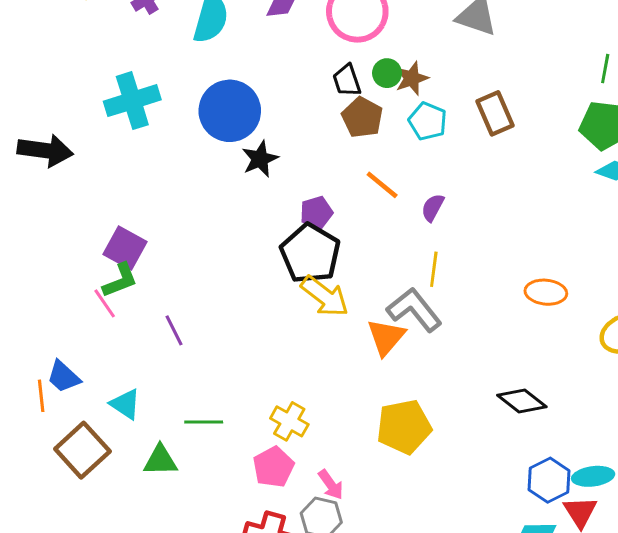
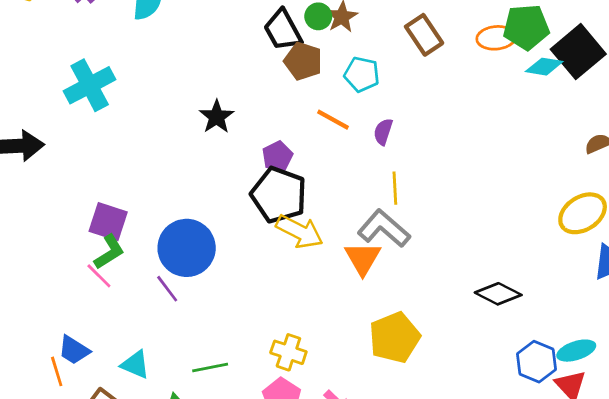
black trapezoid: (347, 81) -> (283, 30), size x1.4
blue circle: (230, 111) -> (187, 248), moved
cyan pentagon: (428, 121) -> (362, 74), moved
orange ellipse: (546, 292) -> (496, 38), moved

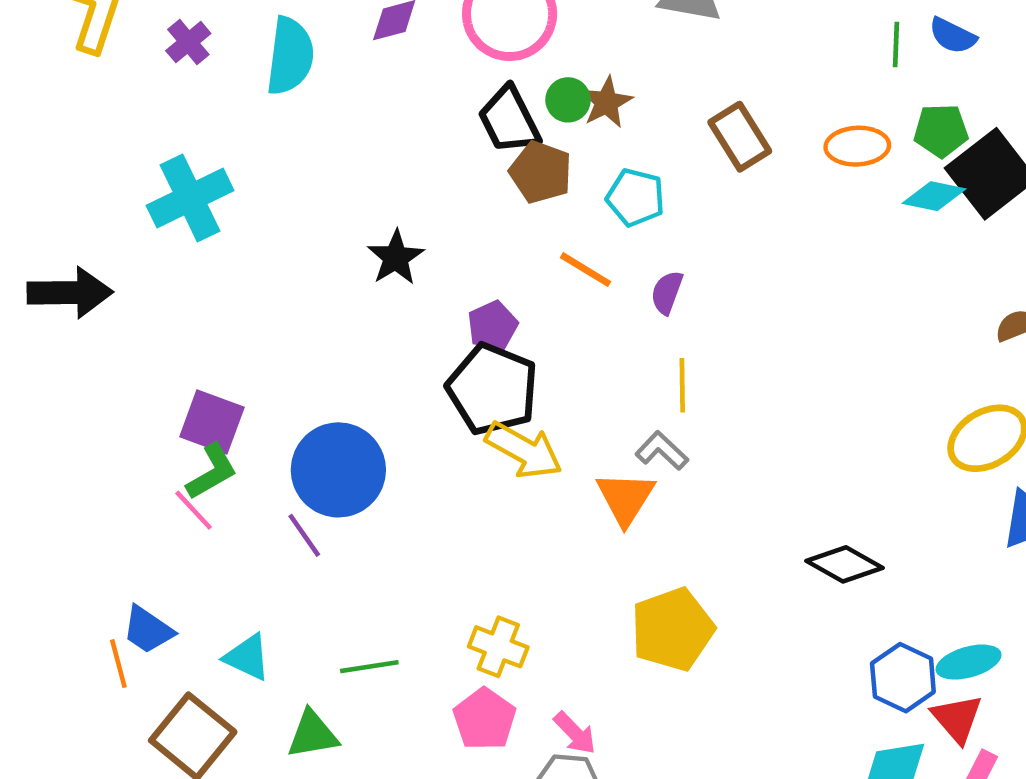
green pentagon: (526, 27) -> (941, 131), moved, size x0.7
gray L-shape: (384, 229) -> (662, 451), size x0.6

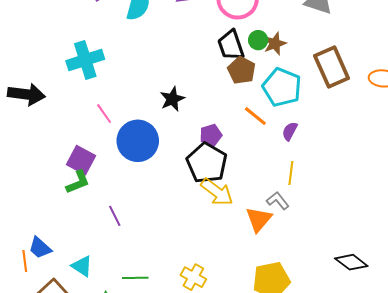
brown rectangle: (740, 137) -> (332, 67), size x1.4
cyan pentagon: (636, 197) -> (282, 87), size x1.5
blue circle: (338, 470) -> (138, 141), moved
pink line: (194, 510) -> (104, 114), moved

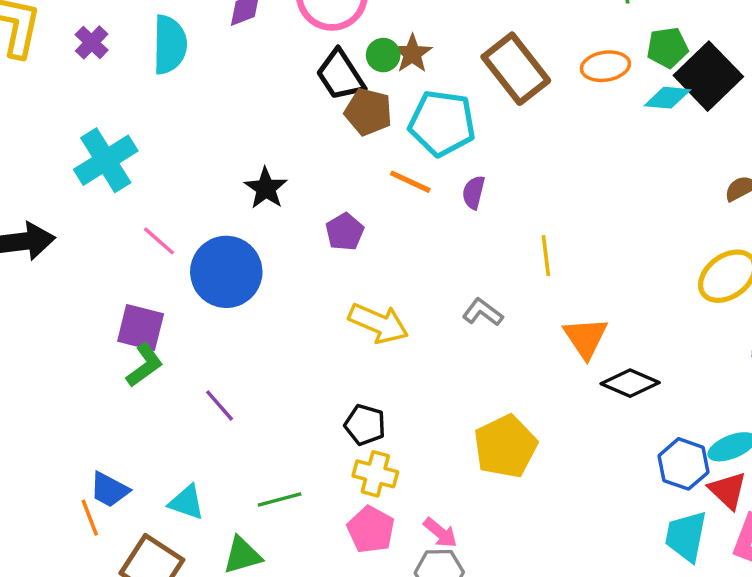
black pentagon: (207, 163) -> (365, 425), moved, size x0.6
yellow line: (291, 173) -> (546, 256), moved
orange triangle: (259, 219) -> (586, 338), moved

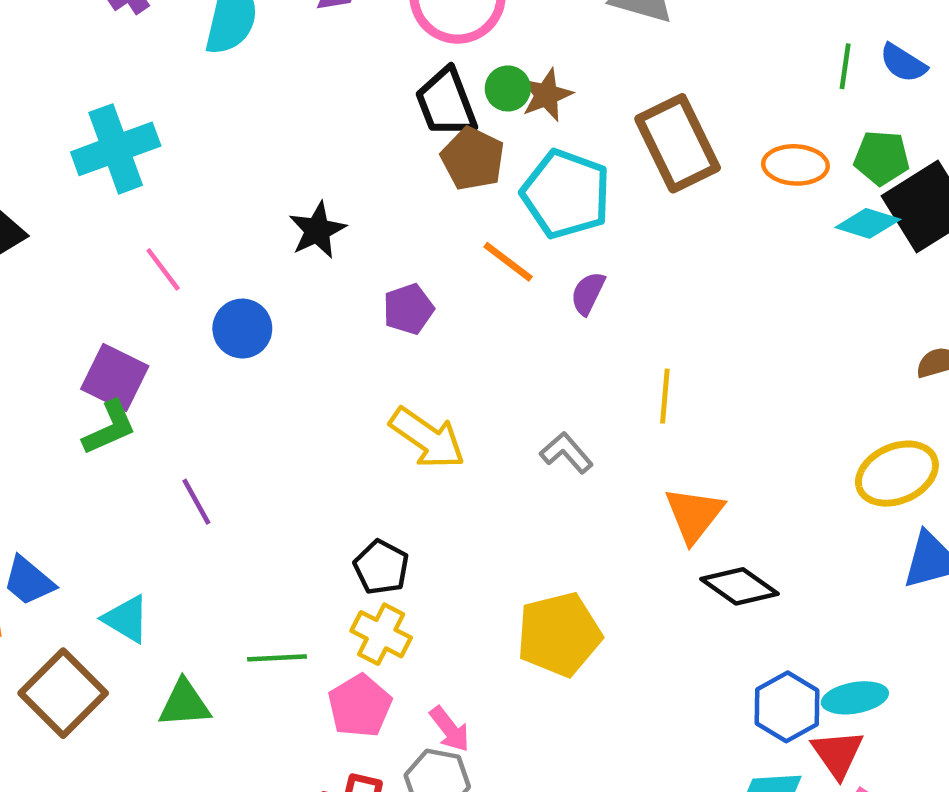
blue circle: (226, 272) -> (242, 329), size x0.6
green line: (280, 499) -> (277, 658), moved

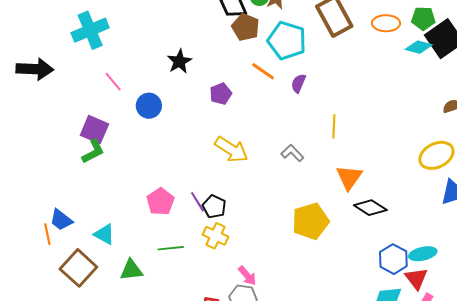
purple line: (196, 502) -> (197, 202), moved
yellow pentagon: (559, 634) -> (310, 221), moved
pink pentagon: (360, 706) -> (160, 202), moved

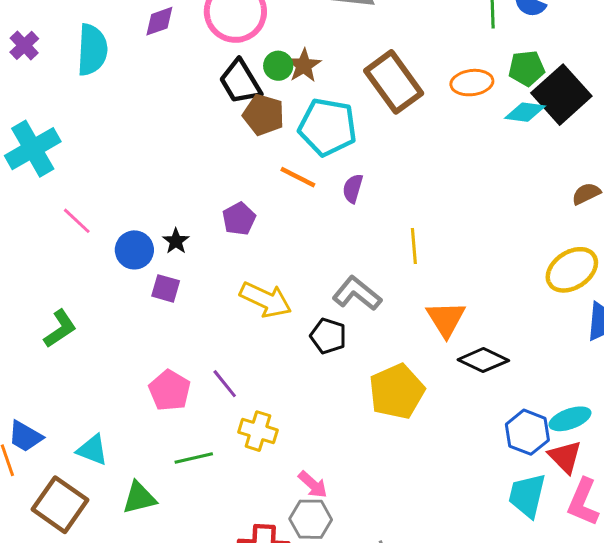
black star: (179, 61) -> (176, 241), moved, size x0.7
purple square: (94, 130) -> (166, 288), moved, size x0.7
gray L-shape: (292, 153) -> (357, 293), size x1.4
black pentagon: (214, 207) -> (328, 336), moved

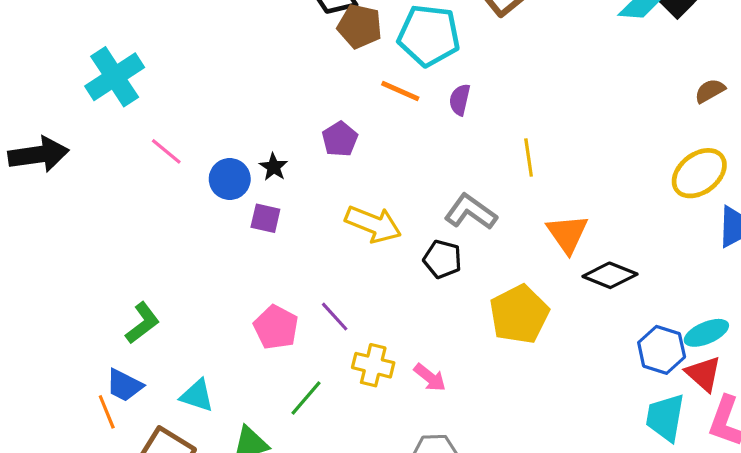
green L-shape: (60, 329) -> (142, 323), moved
green line: (194, 458) -> (306, 398), turned -33
pink arrow: (313, 484) -> (430, 377), moved

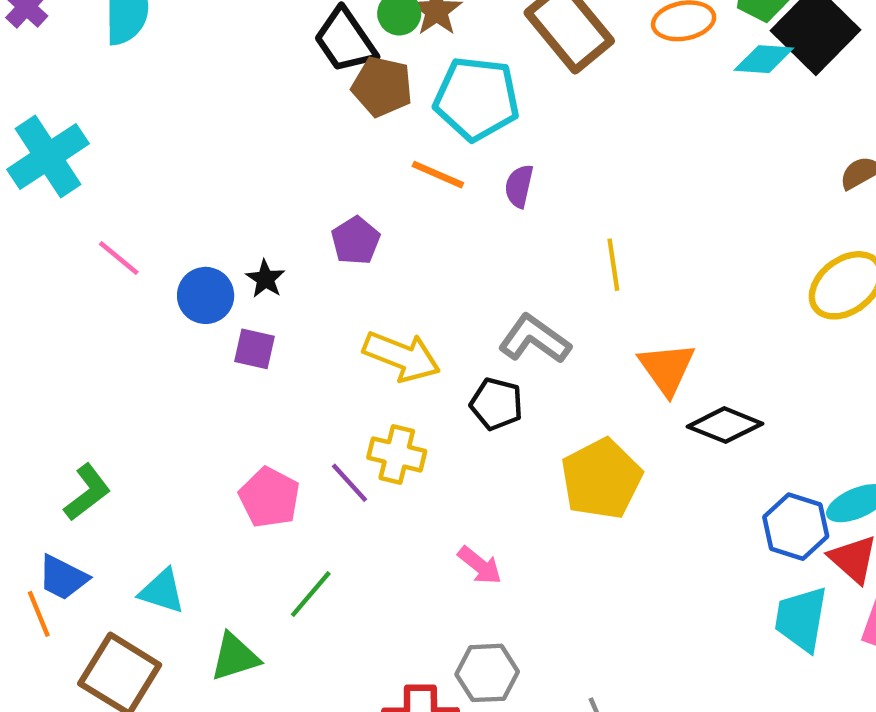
yellow cross: (373, 365) -> (397, 454), moved

